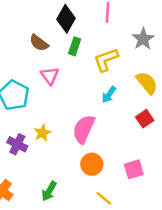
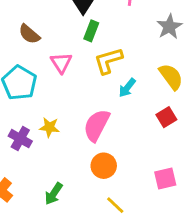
brown semicircle: (39, 43) -> (29, 34), moved
yellow L-shape: (106, 60) -> (108, 61), moved
yellow star: (42, 133) -> (49, 127), turned 30
pink square: (134, 169) -> (165, 179), moved

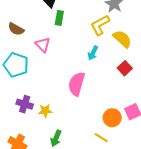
yellow L-shape: (108, 61) -> (100, 25), moved
yellow star: (49, 127) -> (45, 111), moved
orange circle: (104, 166) -> (112, 118), moved

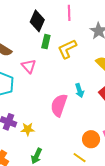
yellow L-shape: (100, 25) -> (67, 49), moved
cyan arrow: (93, 53) -> (79, 91), moved, turned -48

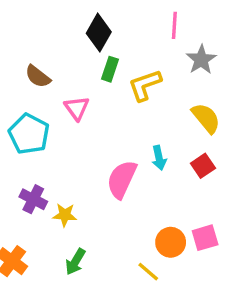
pink line: (69, 13) -> (174, 25), moved

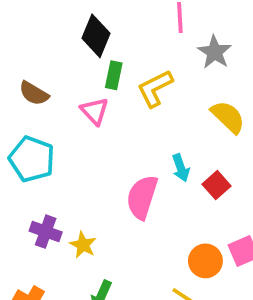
pink triangle: (77, 108) -> (95, 111), moved
red square: (203, 166) -> (216, 185), moved
yellow star: (65, 215) -> (83, 245), turned 30

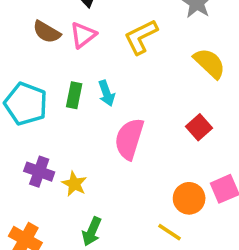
green rectangle: (114, 75) -> (74, 95), moved
brown semicircle: (34, 93) -> (47, 32), moved
pink triangle: (95, 111) -> (83, 35), moved, turned 36
cyan arrow: (181, 168) -> (107, 93), moved

